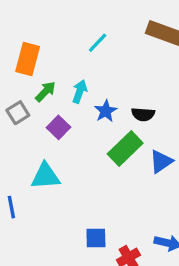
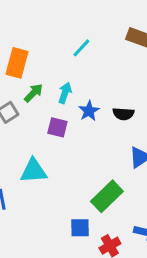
purple square: (59, 127) -> (57, 127), moved, turned -30
green rectangle: (125, 148) -> (107, 196), moved

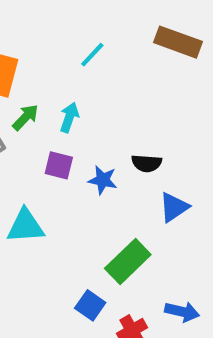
blue star: (89, 111) -> (103, 180), moved, turned -30
black semicircle: (123, 114) -> (147, 163), moved
blue square: (80, 228) -> (90, 305), turned 36

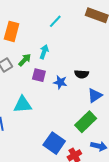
green arrow: (25, 117) -> (25, 60), moved
green rectangle: (128, 262) -> (86, 122), moved
blue square: (90, 305) -> (54, 143), size x1.5

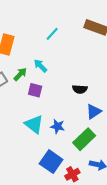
cyan arrow: (44, 52) -> (40, 66), turned -64
blue star: (60, 82) -> (57, 126), moved
cyan triangle: (23, 105) -> (34, 124), moved, turned 42

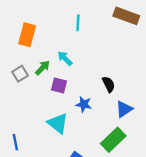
cyan line: (52, 34) -> (78, 23), turned -40
black semicircle: (80, 89) -> (109, 84), turned -120
blue star: (57, 126) -> (84, 104), moved

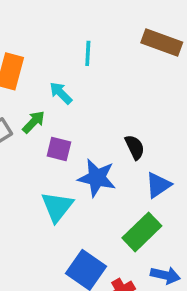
cyan arrow: (65, 58) -> (61, 93), moved
blue star: (84, 104) -> (97, 178), size x1.5
cyan triangle: (58, 123) -> (57, 207), turned 30

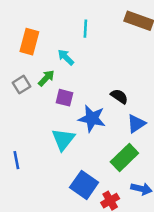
black semicircle: (135, 147) -> (119, 96), turned -30

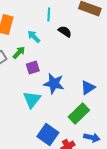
black semicircle: (119, 96) -> (65, 32), moved
purple square: (65, 98) -> (33, 68), turned -32

